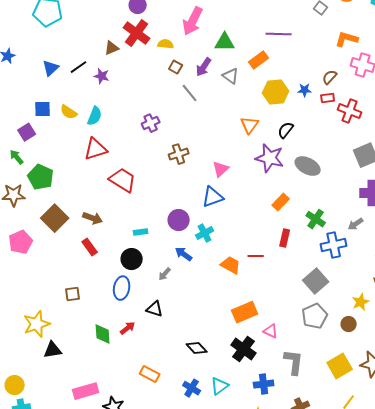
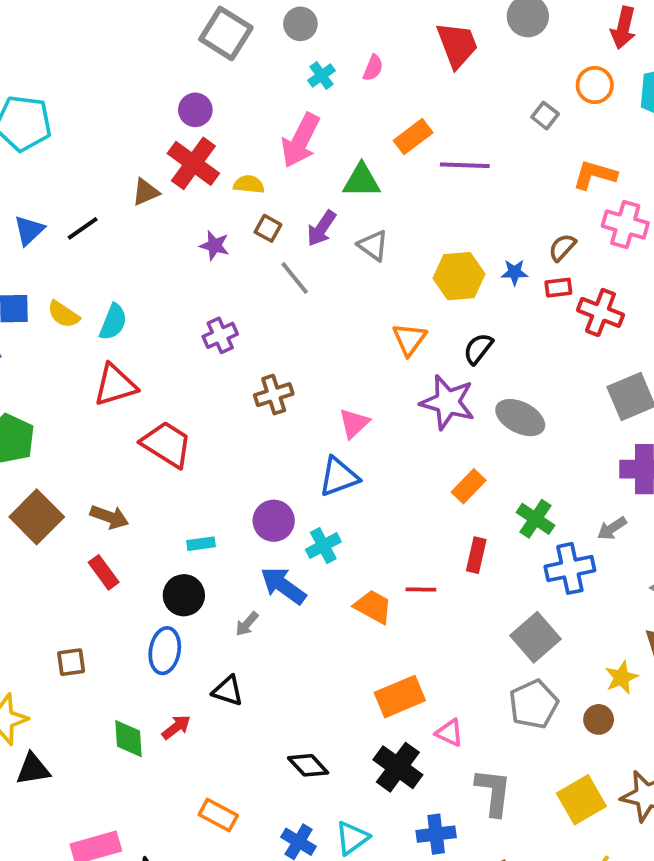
orange rectangle: (259, 60) -> (413, 137), moved
purple star: (102, 76) -> (214, 246), moved
blue arrow: (184, 254) -> (283, 586), size x1.4

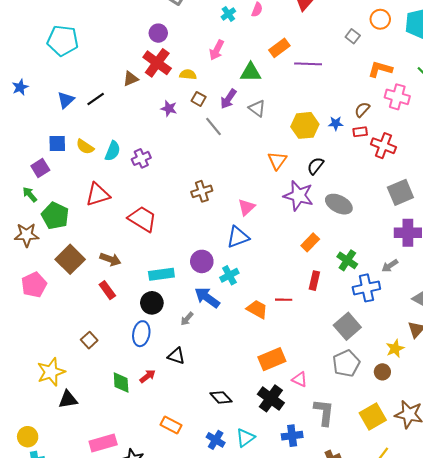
pink arrow: (300, 140) -> (217, 50), size x0.7
purple cross: (220, 335) -> (141, 158), moved
red triangle: (115, 385) -> (98, 195), moved
cyan rectangle: (201, 544) -> (161, 274), size x1.6
brown square: (71, 662) -> (89, 340), turned -35

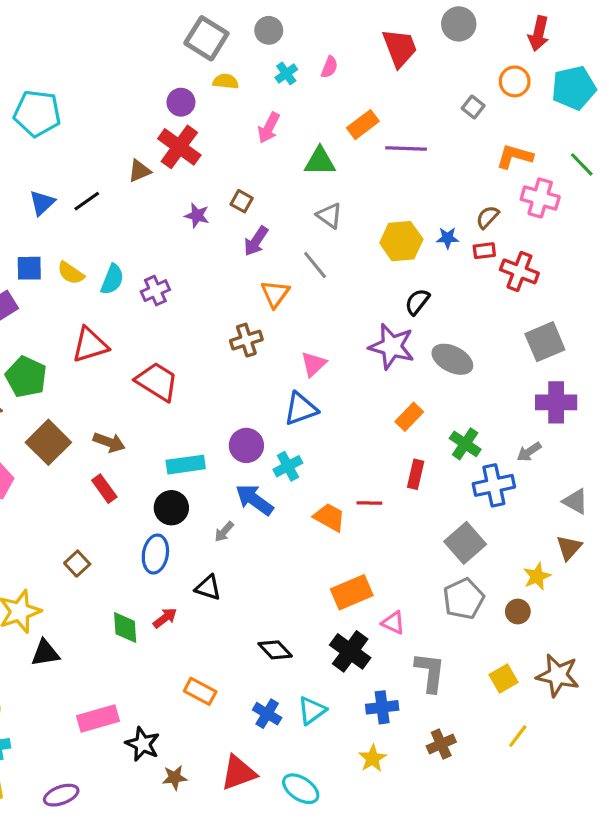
yellow semicircle: (188, 74) -> (226, 81), moved
purple arrow: (228, 99) -> (256, 241), moved
gray line: (213, 127) -> (315, 265), moved
orange triangle: (277, 161) -> (275, 294), moved
yellow square: (373, 417) -> (503, 679), size x0.7

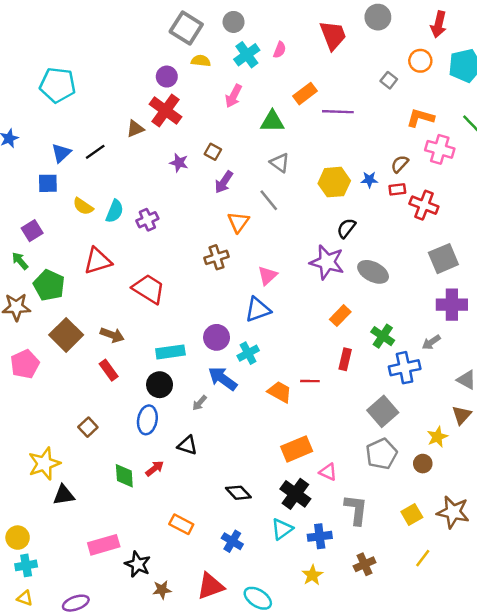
cyan cross: (286, 73) -> (247, 55), size x1.5
blue square: (29, 268) -> (48, 183), moved
cyan triangle: (312, 710) -> (282, 529), moved

